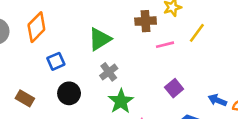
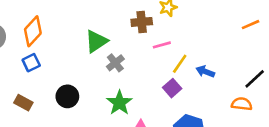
yellow line: (197, 33) -> (180, 64), moved
blue square: (56, 61) -> (31, 63), moved
gray cross: (109, 72) -> (115, 63), moved
blue arrow: (217, 100) -> (205, 72), moved

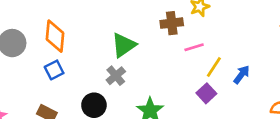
orange diamond: (33, 31) -> (55, 36), turned -36
gray cross: (115, 63) -> (116, 76), moved
blue arrow: (205, 72) -> (242, 75), turned 108

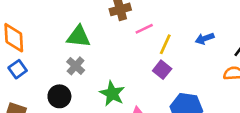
green triangle: (124, 45) -> (79, 37), turned 50
blue arrow: (242, 75) -> (205, 39), moved, turned -138

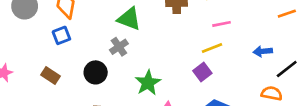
pink line: (144, 29) -> (222, 24), moved
blue arrow: (205, 39) -> (263, 51), moved
yellow line: (165, 44) -> (212, 48), turned 30

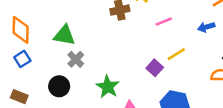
green triangle: (129, 19) -> (64, 35), moved
yellow line: (212, 48) -> (176, 54), moved
blue arrow: (263, 51) -> (206, 27), moved

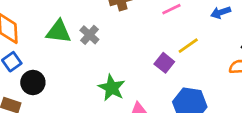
gray cross: (76, 59) -> (89, 35), moved
black circle: (59, 86) -> (33, 83), moved

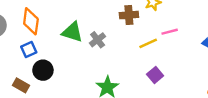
yellow line: (188, 46) -> (148, 43), moved

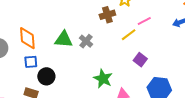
blue square: (29, 49) -> (31, 62), turned 32

